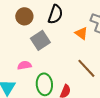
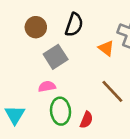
pink semicircle: (24, 65) -> (47, 86), moved

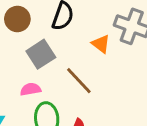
brown line: (112, 91) -> (79, 81), moved

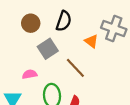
pink semicircle: (31, 89) -> (30, 74), moved

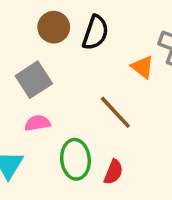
brown circle: (31, 23) -> (54, 27), moved
gray square: (48, 49) -> (34, 80), moved

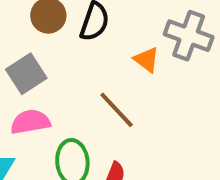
pink semicircle: (37, 123) -> (30, 122), size x1.4

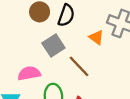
gray square: (26, 74) -> (53, 45), moved

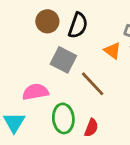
gray square: (53, 45) -> (63, 60), turned -30

